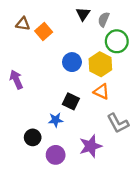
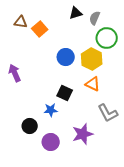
black triangle: (83, 14) -> (76, 13), turned 40

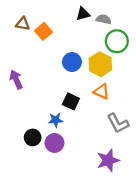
gray semicircle: (95, 18) -> (104, 19), turned 80
purple star: (83, 134) -> (108, 160), moved
purple circle: (51, 142) -> (54, 143), moved

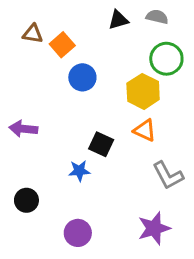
gray semicircle: (104, 19) -> (157, 17), moved
blue circle: (72, 62) -> (82, 77), moved
purple arrow: (16, 80) -> (23, 129), moved, turned -60
black circle: (33, 137) -> (26, 200), moved
purple circle: (54, 143) -> (78, 233), moved

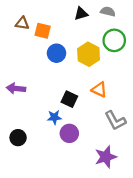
orange square: (62, 45) -> (43, 31), turned -35
yellow hexagon: (143, 91) -> (89, 54), moved
purple circle: (78, 233) -> (69, 133), moved

